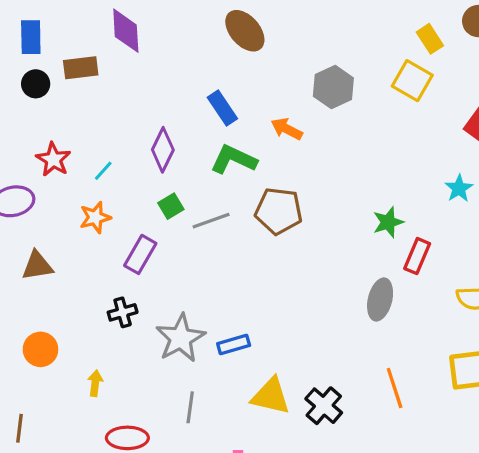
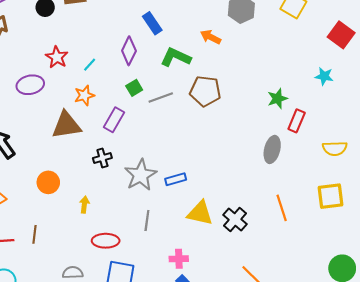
blue rectangle: (222, 108) -> (152, 23), moved
cyan star: (459, 188) -> (324, 76), turned -30
brown triangle: (37, 266) -> (66, 125), moved, size x1.4

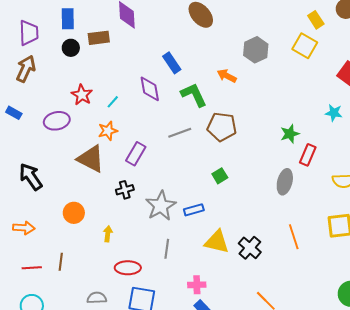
purple diamond: (129, 51) -> (150, 89), turned -36
green L-shape: (176, 57) -> (194, 95), turned 40
green square: (134, 88) -> (220, 176), moved
brown triangle: (66, 125) -> (91, 159), turned 36

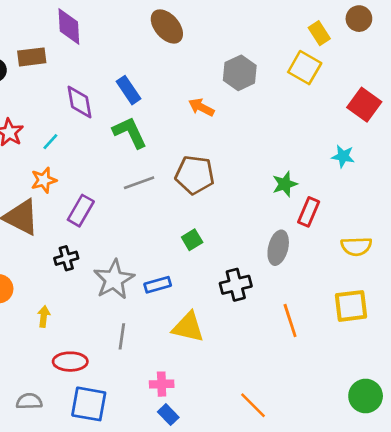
purple diamond: (150, 89) -> (79, 102), moved
green L-shape: (194, 95) -> (130, 132), moved
black cross: (250, 248) -> (236, 285), moved, turned 35

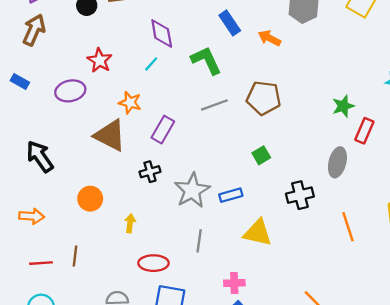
blue rectangle: (128, 90) -> (230, 23), moved
cyan line: (50, 142) -> (151, 64), moved
orange star: (44, 180) -> (130, 103), turned 30

